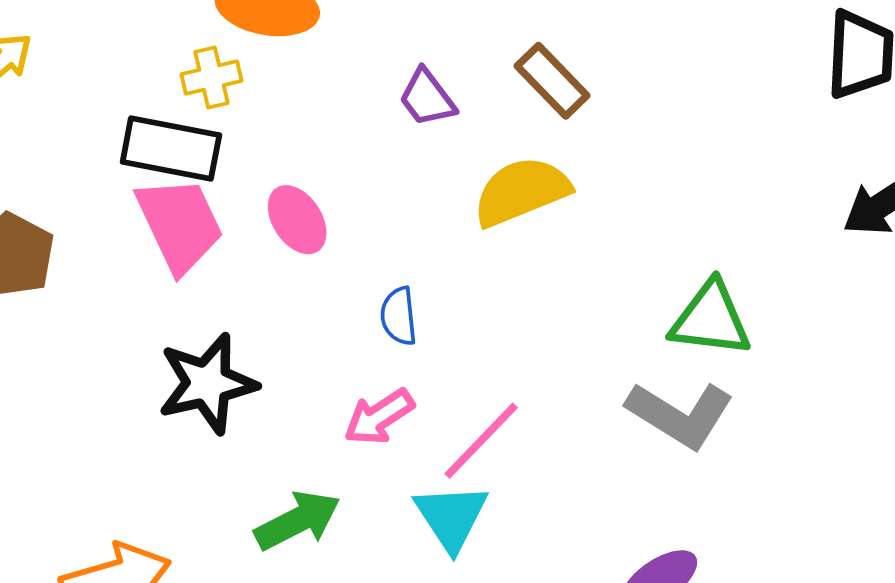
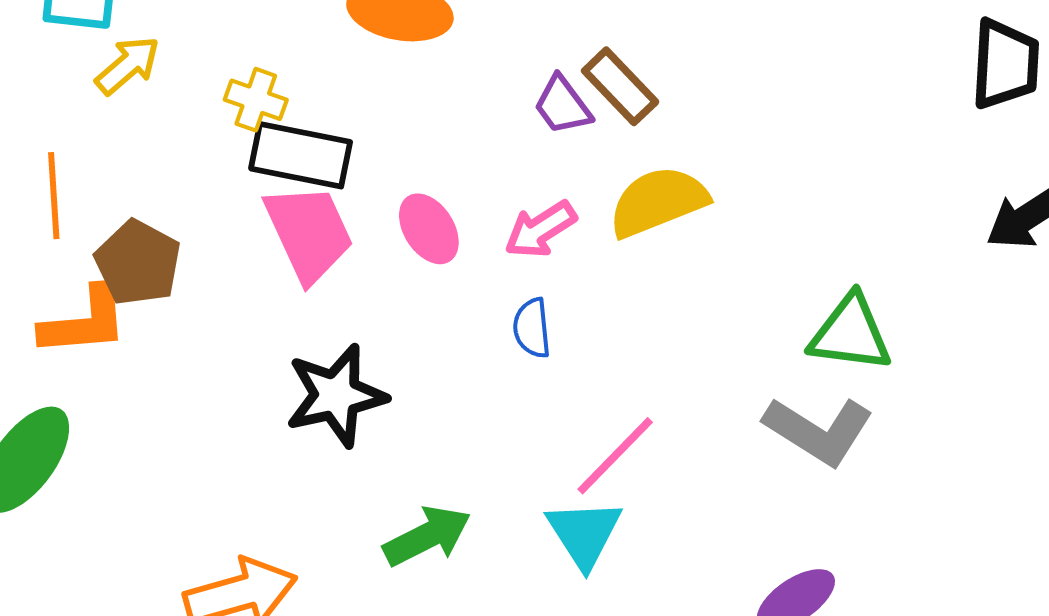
yellow cross: (211, 77) -> (256, 100), moved, turned 32
brown rectangle: (552, 81) -> (620, 86), moved
pink arrow: (379, 417) -> (540, 229), moved

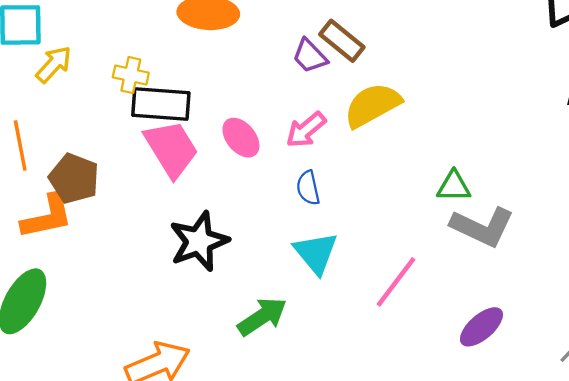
green triangle: (850, 333) -> (454, 186), moved, size x0.7
pink line: (615, 456) -> (396, 282), moved
cyan triangle: (584, 534) -> (316, 253), moved

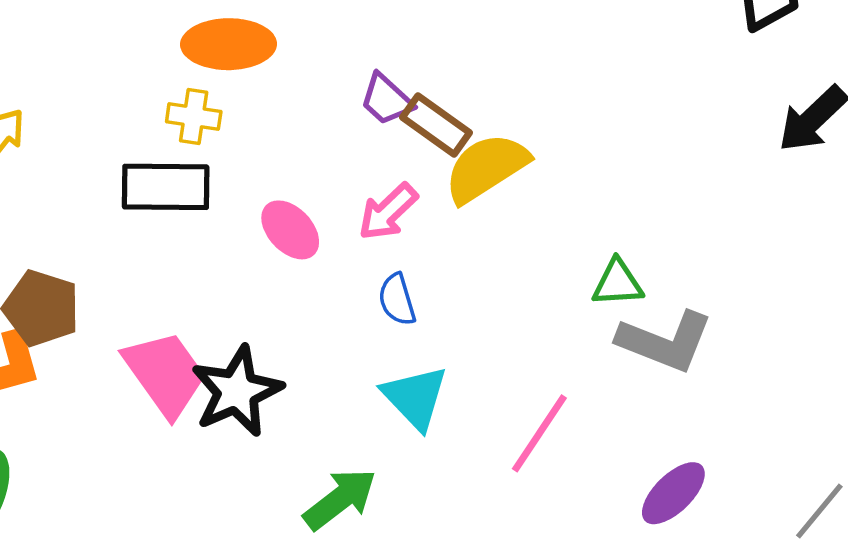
brown rectangle: (342, 41) -> (436, 125), moved
yellow cross: (131, 75) -> (194, 117), moved
pink trapezoid: (171, 149) -> (165, 374), moved

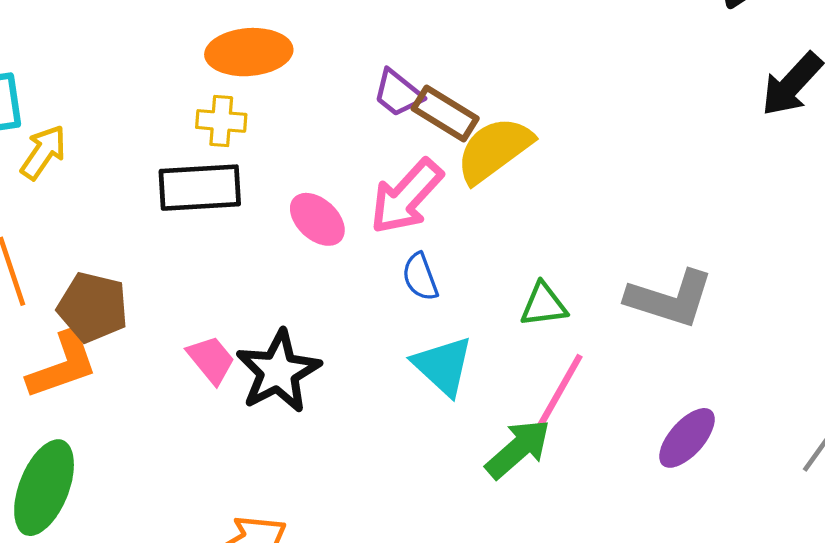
pink arrow: (388, 212) -> (406, 197), size x1.4
green triangle: (618, 283) -> (544, 305), moved
pink trapezoid: (165, 374) -> (211, 360), size x0.6
green arrow: (340, 499) -> (518, 449), moved

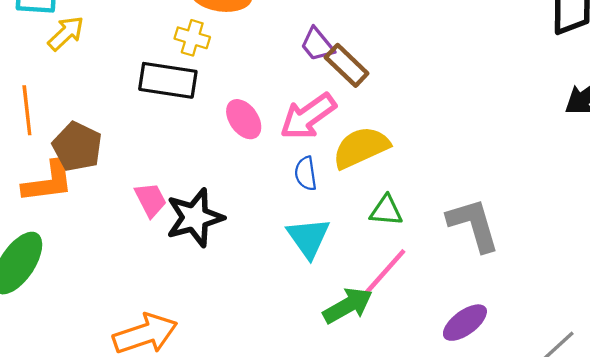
yellow semicircle: (494, 150) -> (361, 147), moved
gray L-shape: (670, 299) -> (473, 225), turned -136

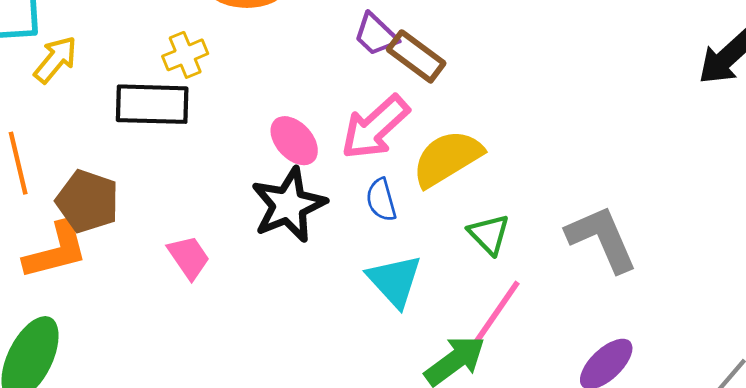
yellow cross: (192, 38) -> (185, 55), moved, turned -32
black rectangle: (168, 80) -> (152, 104), moved
green triangle: (386, 211) -> (489, 234), turned 48
black star: (195, 218) -> (289, 205), moved

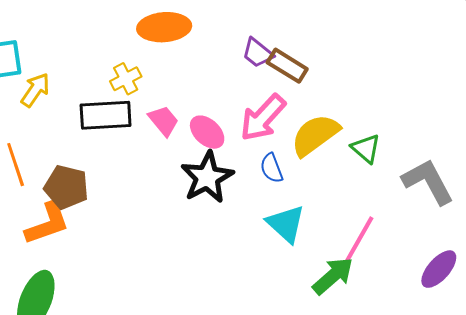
green triangle: (489, 234) -> (366, 148), moved
pink trapezoid: (189, 257) -> (164, 121), moved

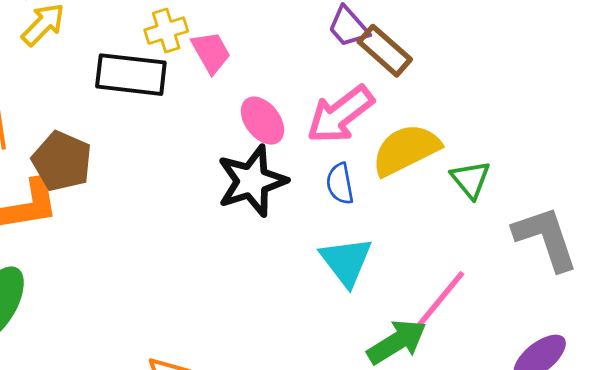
pink trapezoid: (164, 121) -> (211, 52), moved

